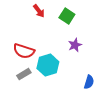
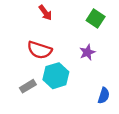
green square: (67, 16) -> (96, 18), moved
red semicircle: (24, 51) -> (40, 50), moved

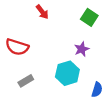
red semicircle: (40, 50) -> (17, 47), moved
cyan hexagon: (56, 76) -> (67, 73), moved

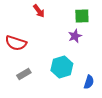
green square: (89, 17) -> (82, 16), turned -35
purple star: (82, 49) -> (75, 36), moved

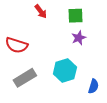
green square: (82, 16) -> (76, 16), moved
gray rectangle: (24, 74) -> (25, 78), size x1.5

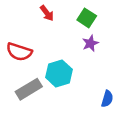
green square: (76, 16) -> (87, 18), turned 35
cyan hexagon: (65, 70) -> (59, 73), moved

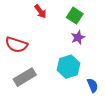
cyan hexagon: (59, 73) -> (69, 67), moved
blue semicircle: (107, 99) -> (93, 85), turned -40

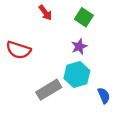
purple star: (78, 37) -> (79, 46), moved
gray rectangle: (25, 77) -> (49, 90), moved

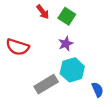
green square: (84, 17) -> (67, 16), moved
purple star: (79, 46) -> (66, 44), moved

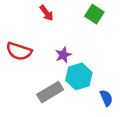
green square: (67, 16) -> (94, 14), moved
purple star: (66, 44) -> (63, 55), moved

